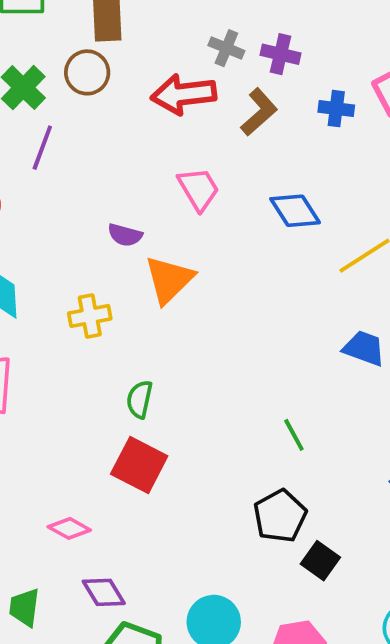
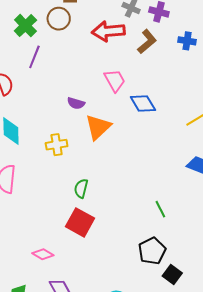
blue diamond: (295, 211) -> (143, 103), moved

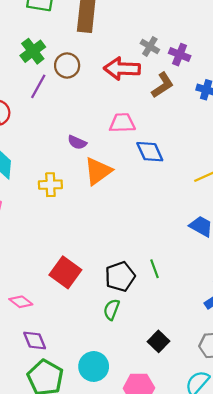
brown circle: (59, 19) -> (67, 65), moved
pink trapezoid: (115, 81) -> (122, 123), turned -70
green semicircle: (81, 188) -> (112, 310), moved
black pentagon: (152, 251) -> (120, 277), moved

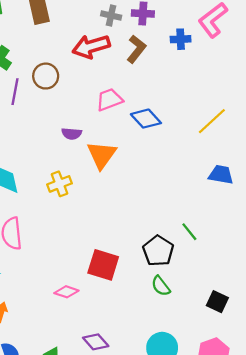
brown circle: (67, 65) -> (46, 76), moved
pink diamond: (21, 302) -> (66, 292), moved
green semicircle: (112, 310) -> (161, 286), turned -40

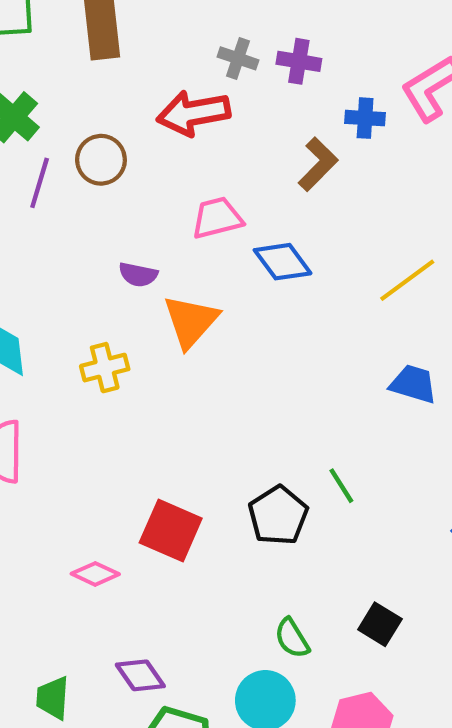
brown L-shape: (136, 49) -> (318, 164), moved
green semicircle: (161, 286) -> (292, 638), moved

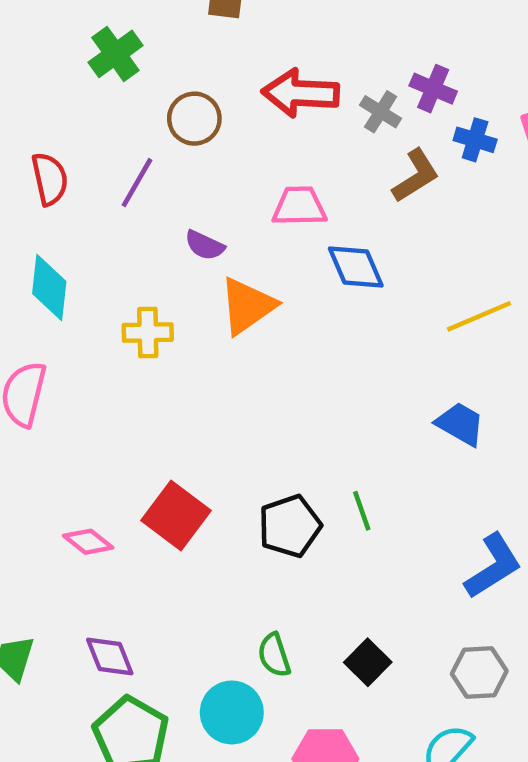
gray cross: (238, 58) -> (381, 112), moved
purple cross: (299, 61) -> (433, 89), moved
purple line: (40, 183) -> (137, 183), moved

